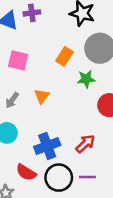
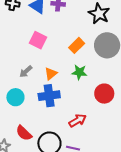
green star: (86, 79) -> (79, 72), moved
blue cross: (47, 146) -> (49, 96), moved

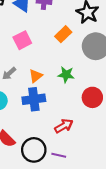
pink square: (38, 40) -> (22, 40), turned 36
orange rectangle: (77, 45) -> (63, 34), moved

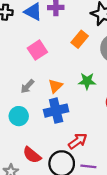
red arrow: (64, 126) -> (78, 141), moved

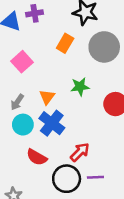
blue cross: (56, 111) -> (52, 123), turned -30
cyan circle: (19, 116) -> (23, 125), moved
red semicircle: (32, 155) -> (37, 157), moved

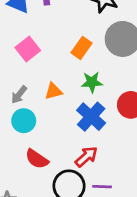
orange rectangle: (65, 43) -> (82, 48), moved
orange triangle: (47, 97) -> (53, 91), turned 35
blue cross: (52, 123) -> (91, 117), moved

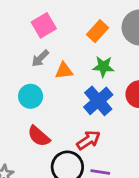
gray arrow: (19, 95) -> (40, 58), moved

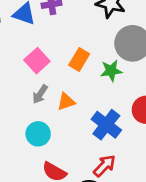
orange rectangle: (97, 31) -> (79, 60), moved
green star: (103, 67) -> (111, 71), moved

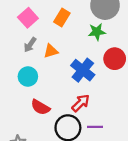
green star: (111, 71) -> (97, 32), moved

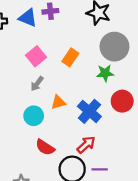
orange triangle: (51, 51) -> (58, 102), moved

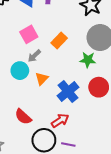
gray arrow: (37, 84) -> (34, 56), moved
orange triangle: (58, 102) -> (42, 79), turned -40
cyan circle: (34, 116) -> (20, 71), moved

